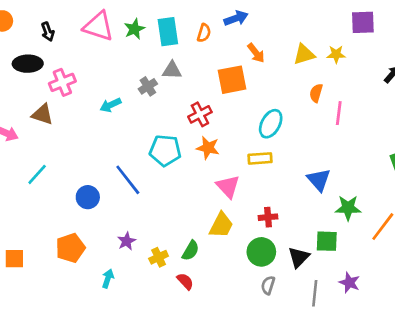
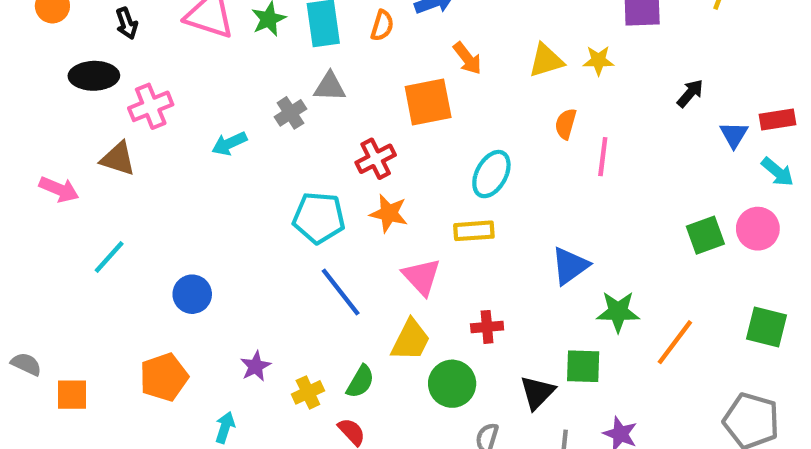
blue line: (128, 180) -> (341, 292), moved
blue triangle: (319, 180) -> (570, 266), turned 35
green circle: (261, 252) -> (452, 384), moved

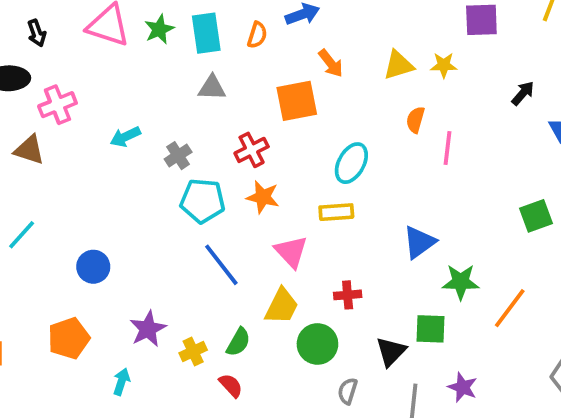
gray cross: (290, 113) -> (178, 156), moved
purple star: (256, 366) -> (148, 329), size x1.4

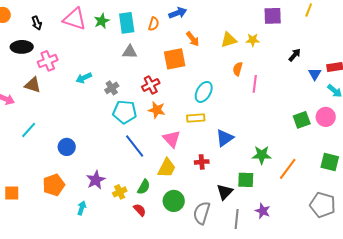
blue triangle: (419, 242) -> (225, 138), moved
green circle: (317, 344) -> (174, 201), moved
gray semicircle: (348, 391) -> (202, 213), size x1.6

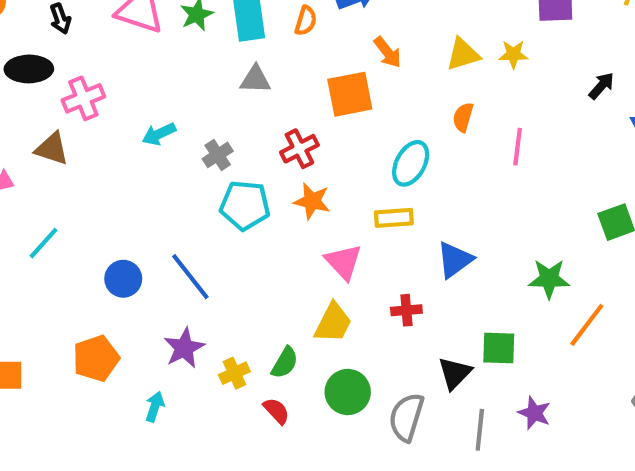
orange semicircle: (238, 69) -> (463, 117), moved
blue line: (135, 146) -> (190, 277), moved
green star: (262, 155) -> (549, 279), moved

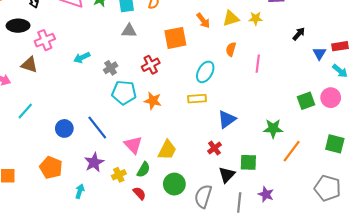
orange arrow: (388, 52) -> (203, 20), moved
orange star: (312, 201) -> (153, 101), moved
pink triangle: (343, 262) -> (133, 145), moved
red cross: (406, 310) -> (214, 148), moved, turned -32
orange pentagon: (96, 358) -> (51, 168), turned -30

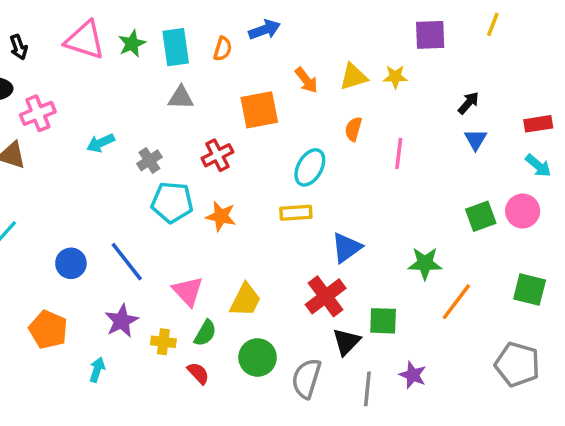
blue triangle: (319, 53) -> (476, 139), moved
red cross: (214, 148) -> (326, 296), size x1.6
yellow cross: (119, 175) -> (163, 342), turned 32

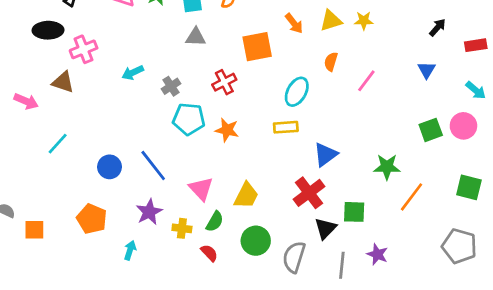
black arrow: (469, 103) -> (437, 27), moved
red rectangle: (538, 124) -> (476, 45), moved
pink line: (399, 153) -> (366, 81), turned 30

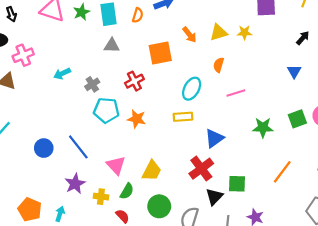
pink line: (366, 81) -> (236, 93), moved, turned 36
green star: (387, 167) -> (263, 128), moved
orange pentagon: (92, 219) -> (30, 210), moved

